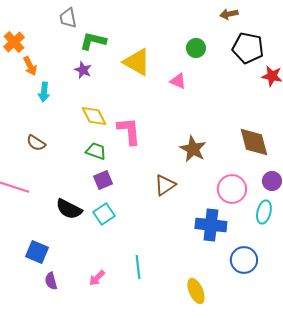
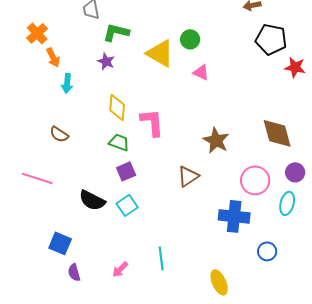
green circle: (196, 48) -> (190, 39), moved
yellow diamond: (94, 116) -> (117, 107), turned 32
blue circle: (244, 260) -> (267, 251), size x0.7

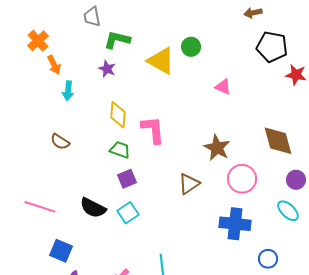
pink triangle: (201, 72) -> (223, 87), moved
pink line: (37, 178) -> (40, 207), moved
pink circle: (255, 180) -> (242, 179), moved
cyan ellipse: (287, 203) -> (288, 211), turned -60

